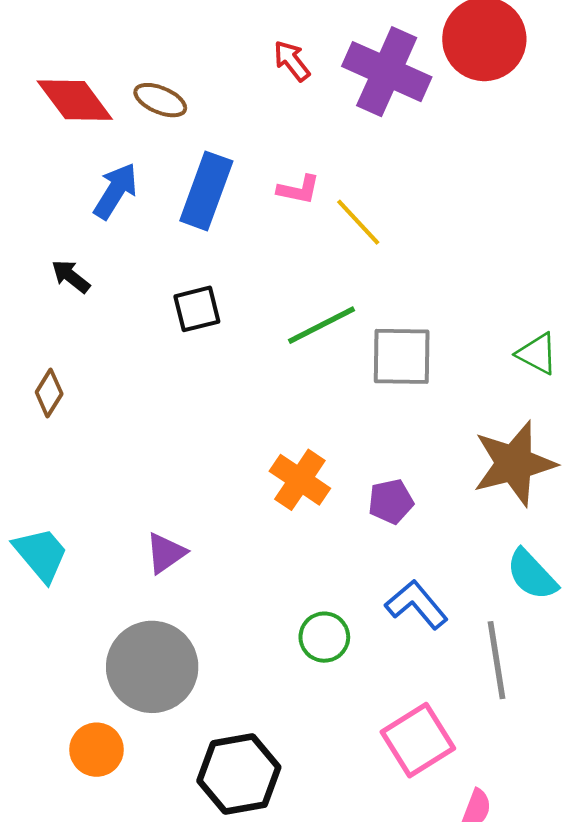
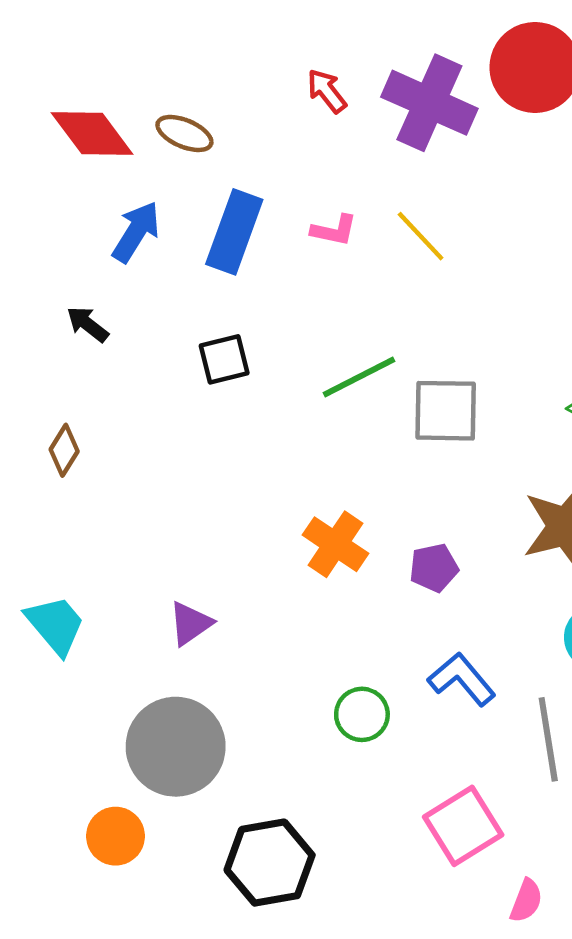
yellow line: (358, 222) -> (421, 236), moved

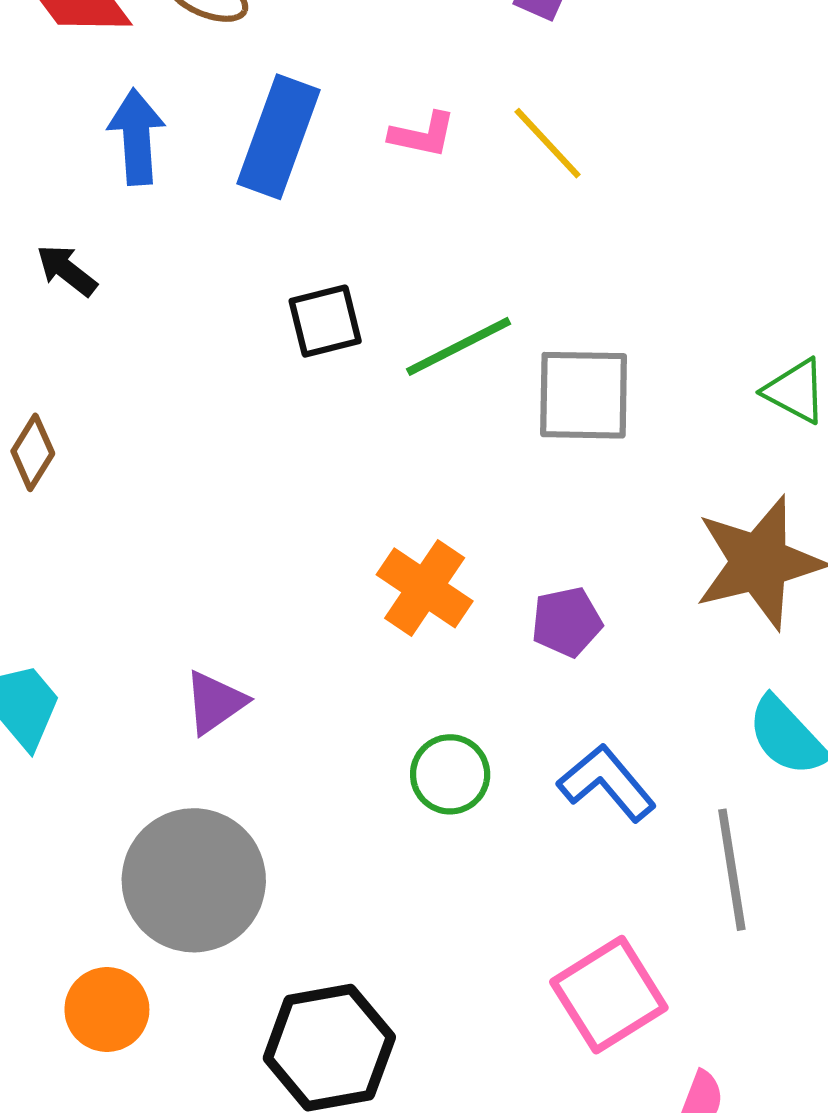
blue arrow: (136, 232) -> (137, 137), turned -36
black square: (224, 359) -> (325, 321), moved
green circle: (362, 714) -> (450, 774), moved

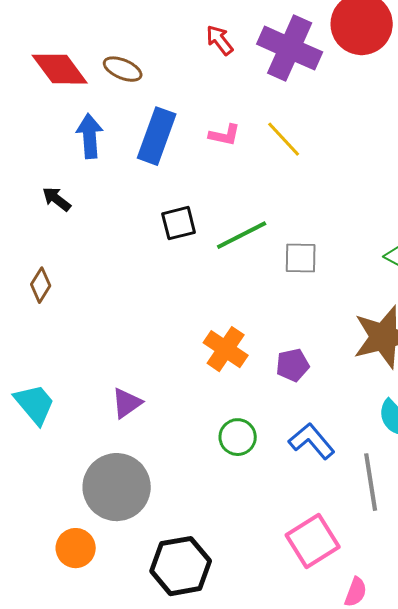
gray square: (584, 395) -> (301, 258), size x0.7

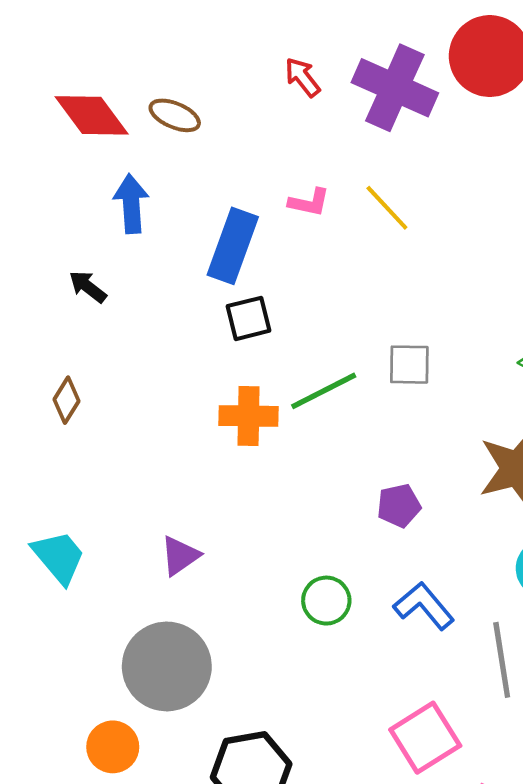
blue rectangle: (157, 136) -> (233, 246), moved
green line: (242, 235) -> (324, 391), moved
orange cross: (226, 349) -> (249, 416), moved, turned -33

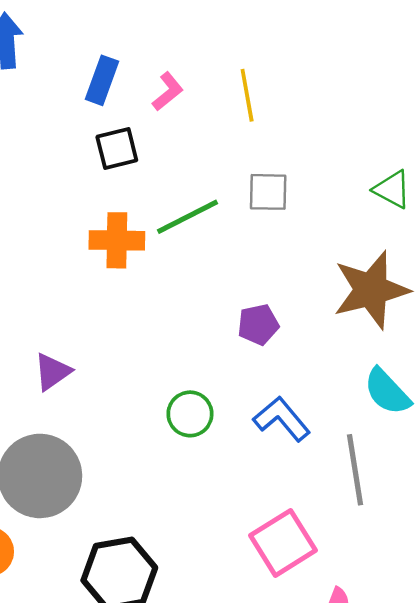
pink L-shape: (309, 202) -> (168, 91), moved, turned -51
yellow line: (387, 208) -> (247, 95), moved, turned 33
blue rectangle: (233, 246) -> (102, 80), size x0.7

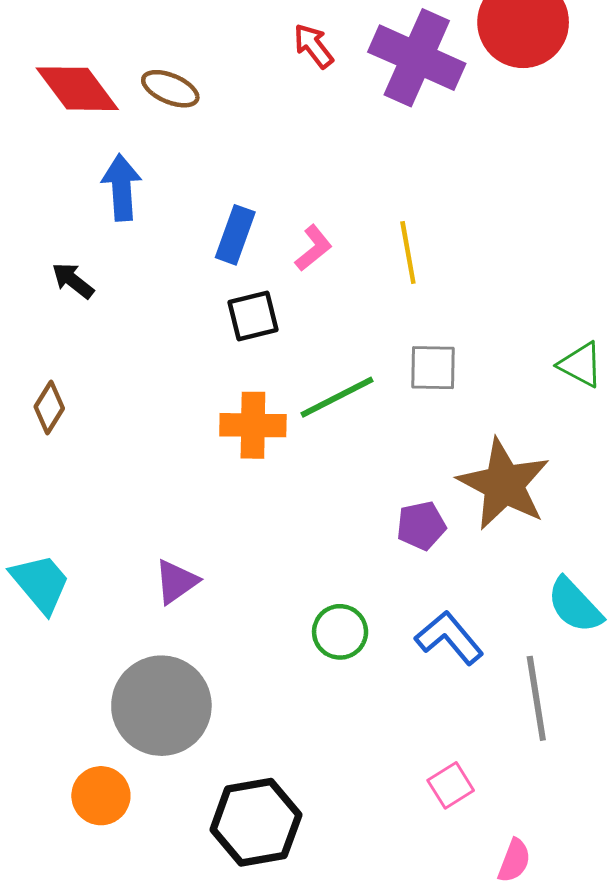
brown star: (371, 290) -> (504, 484), moved, turned -30
pink square: (283, 543) -> (451, 785), size x0.6

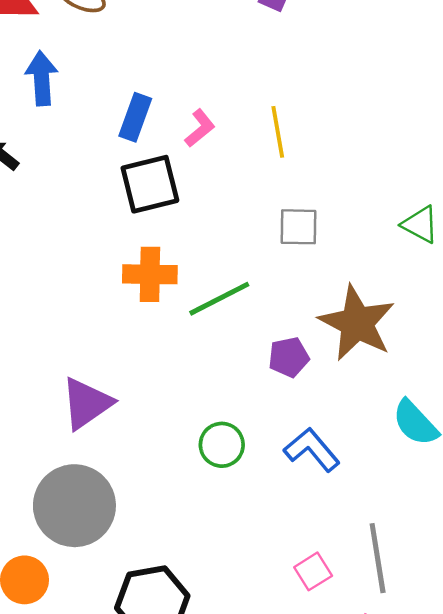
black square: (253, 316) -> (150, 184), size x1.4
green line: (337, 397) -> (219, 299), moved
purple triangle: (176, 582) -> (87, 403), size x1.4
gray line: (536, 698) -> (378, 558), moved

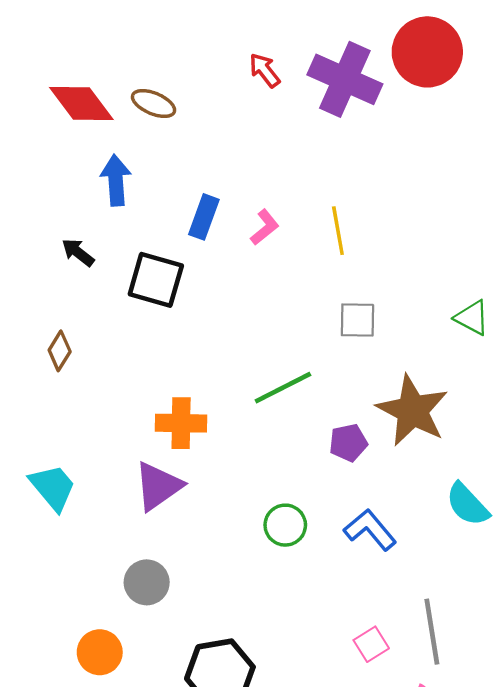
black square: (150, 184) -> (156, 280), moved, turned 30
orange cross: (150, 274) -> (181, 423), moved
gray circle: (74, 506) -> (147, 582), size x0.6

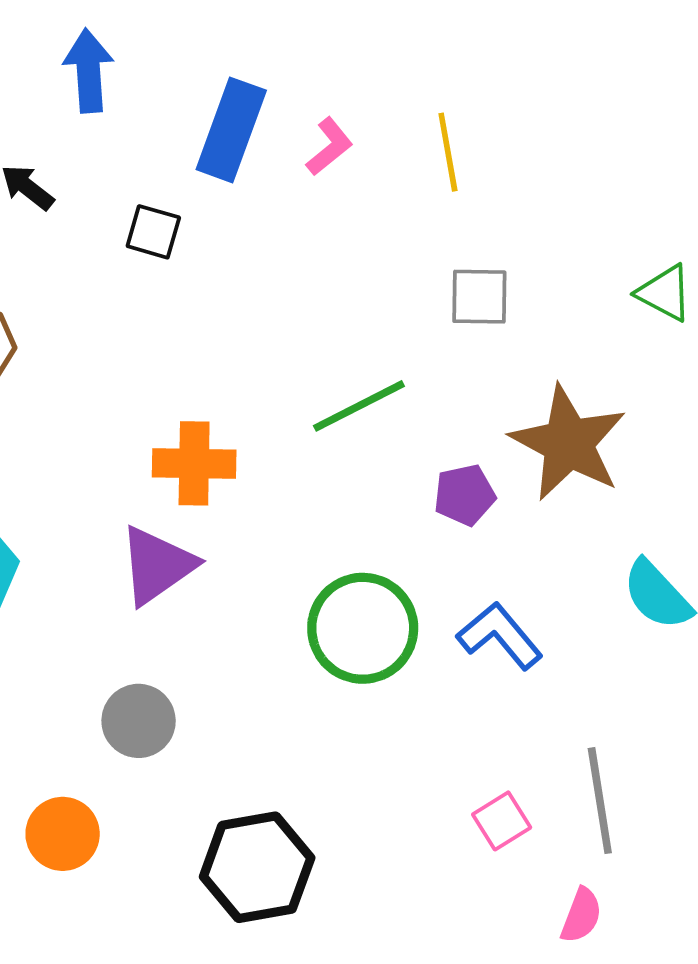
blue rectangle: (204, 217) -> (231, 130), size x1.4
black square: (156, 280) -> (153, 232), size x0.6
green circle: (285, 525) -> (363, 628), size x1.6

